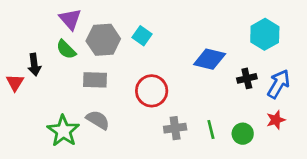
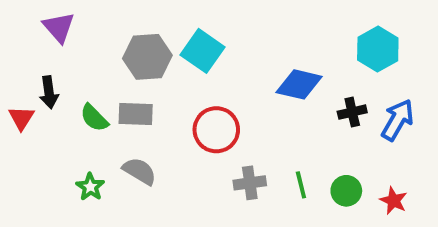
purple triangle: (70, 19) -> (59, 27), moved
cyan square: (142, 36) -> (203, 51), size x1.5
green semicircle: (66, 49) -> (94, 118), moved
red star: (276, 120) -> (394, 201), moved, turned -30
green star: (63, 131) -> (90, 187), size x0.6

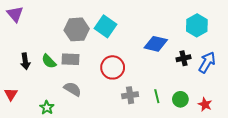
purple triangle: (59, 27) -> (15, 14), moved
black arrow: (49, 92) -> (25, 61), moved
red triangle: (21, 118) -> (11, 94), moved
green star: (90, 187) -> (47, 108), moved

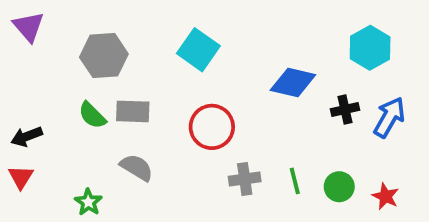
gray hexagon: (77, 29) -> (104, 56), moved
black arrow: (25, 61) -> (27, 137), moved, turned 77

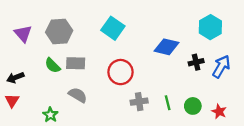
purple triangle: (29, 27) -> (23, 34), moved

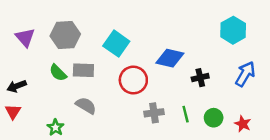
cyan square: (113, 28) -> (116, 44), moved
blue diamond: (167, 47) -> (170, 58), moved
black cross: (196, 62) -> (200, 78), moved

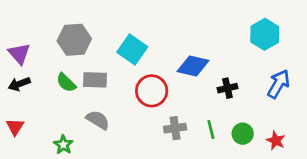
purple triangle: (25, 37) -> (19, 54), moved
black arrow: (17, 86) -> (19, 84), moved

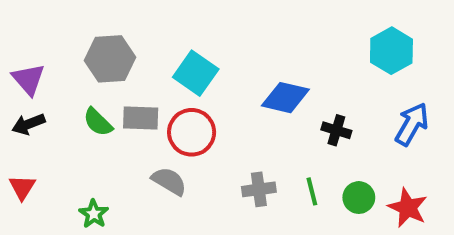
black cross: (227, 88) -> (336, 130), turned 30
red circle: (152, 91) -> (192, 132), moved
gray semicircle: (98, 120) -> (169, 181), moved
red star: (276, 141) -> (408, 208), size x1.4

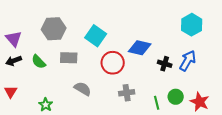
green semicircle: (98, 122) -> (39, 62), moved
blue arrow: (412, 124) -> (188, 61), moved
red circle: (192, 132) -> (113, 63), moved
green line: (312, 191) -> (157, 103), moved

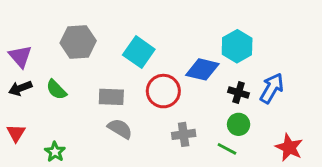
cyan hexagon: (192, 25) -> (237, 46), moved
gray rectangle: (69, 58) -> (111, 97), moved
green circle: (176, 97) -> (239, 124), moved
green line: (157, 103) -> (227, 149), turned -48
green star: (46, 105) -> (55, 152), moved

